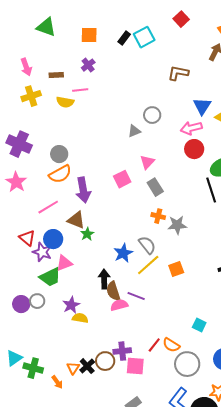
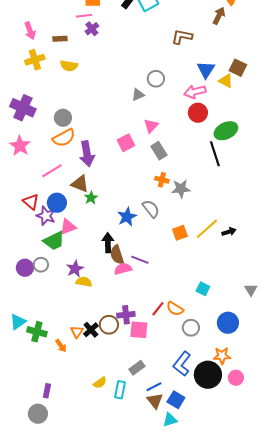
pink line: (80, 90) -> (84, 16), moved
yellow line: (148, 265) -> (207, 229), moved
gray circle: (187, 364) -> (191, 328), size x0.7

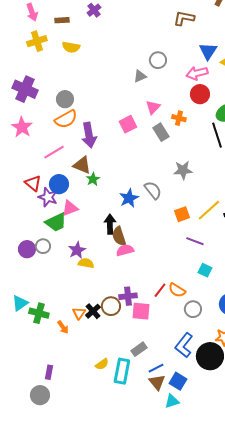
orange cross: (162, 180) -> (179, 118), moved
purple line: (140, 260) -> (195, 241), moved
cyan rectangle: (120, 390) -> (122, 371), size x1.4

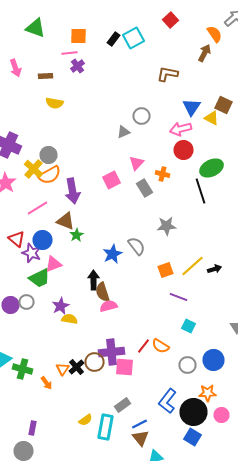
yellow cross: (37, 41) -> (34, 169), moved, turned -30
purple cross: (128, 296) -> (112, 352), size x1.4
gray circle: (193, 309) -> (188, 365), moved
blue square: (178, 381) -> (192, 437), moved

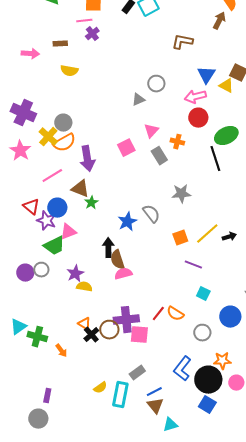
pink arrow: (16, 68) -> (30, 54), moved, turned -66
blue circle: (214, 360) -> (230, 317), moved
orange triangle: (62, 369) -> (84, 324), moved, turned -32

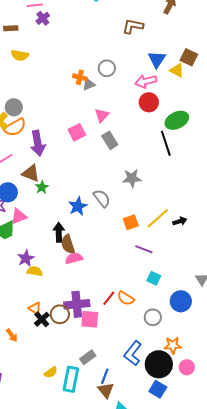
orange cross: (177, 142) -> (80, 77), moved
blue line: (154, 392) -> (105, 376), turned -42

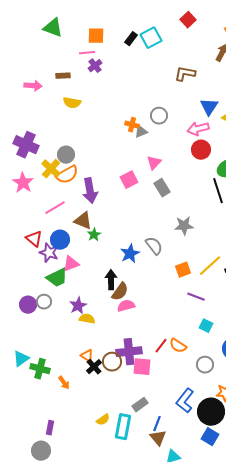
brown semicircle: (68, 244) -> (120, 292), turned -126

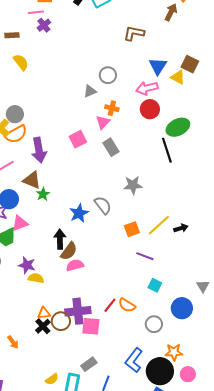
yellow semicircle: (72, 103) -> (21, 62), turned -138
orange cross: (132, 125) -> (112, 108), moved
purple star: (78, 306) -> (27, 265), turned -30
orange triangle: (87, 356) -> (44, 313), moved, turned -40

